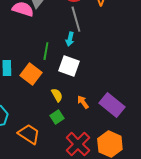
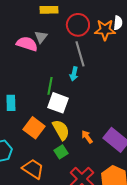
white square: (69, 66) -> (58, 103), moved
orange square: (31, 74) -> (34, 128), moved
yellow semicircle: (57, 95) -> (61, 130), size x1.5

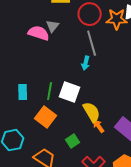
green line: (50, 86) -> (50, 91), moved
yellow semicircle: (61, 130) -> (92, 112), moved

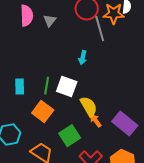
pink semicircle: (39, 33) -> (27, 16), moved, turned 70
gray line: (92, 43) -> (100, 29), moved
green square: (73, 141) -> (70, 136), size x1.5

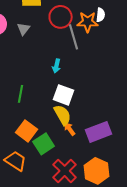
white square: (67, 87) -> (64, 95), moved
orange square: (43, 112) -> (27, 131), moved
purple rectangle: (125, 124) -> (99, 132), turned -60

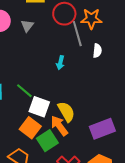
white semicircle: (101, 15) -> (97, 51), moved
green line: (21, 94) -> (24, 91), turned -60
white square: (64, 95) -> (39, 107), moved
orange arrow: (70, 129) -> (59, 126), moved, size x1.5

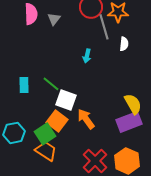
yellow semicircle: (66, 112) -> (133, 104), moved
green square: (47, 141) -> (45, 134), moved

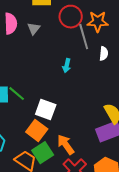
green line: (51, 84) -> (17, 94), moved
orange arrow: (86, 119) -> (66, 145), moved
green square: (45, 134) -> (43, 153), moved

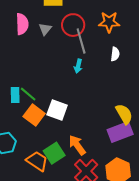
red circle: (71, 17) -> (73, 25), moved
gray line: (84, 37) -> (81, 41), moved
orange square: (37, 131) -> (34, 115), moved

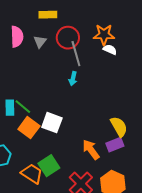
white semicircle: (115, 54) -> (110, 50), moved, turned -72
purple rectangle: (120, 132) -> (115, 145), size x0.7
orange arrow: (77, 145) -> (91, 150), moved

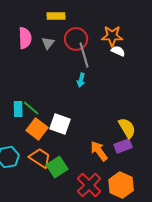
orange trapezoid: (32, 174) -> (40, 158), moved

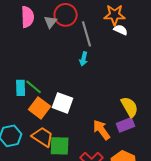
red circle: (76, 39) -> (66, 15), moved
green square: (57, 167) -> (60, 146), turned 35

